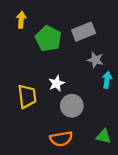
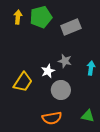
green pentagon: (48, 39) -> (41, 17), moved, turned 30
gray star: (95, 60) -> (65, 61), moved
yellow trapezoid: (27, 96) -> (23, 82), turned 40

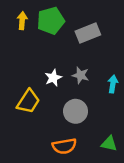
white star: (48, 71) -> (53, 78), moved

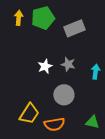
yellow trapezoid: (28, 101) -> (29, 114), moved

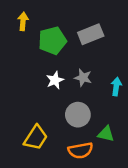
green pentagon: (43, 18) -> (52, 41), moved
green triangle: (92, 122) -> (106, 134), moved
orange semicircle: (54, 124) -> (80, 150), moved

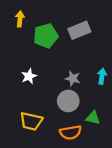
gray star: (83, 78) -> (73, 78), moved
white star: (55, 80) -> (29, 76), moved
yellow trapezoid: (36, 138) -> (31, 121), turned 70

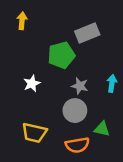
green pentagon: (46, 36) -> (61, 55), moved

